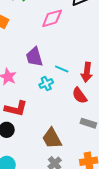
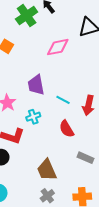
cyan cross: (46, 84) -> (33, 117), moved
red semicircle: (80, 96) -> (67, 129), moved

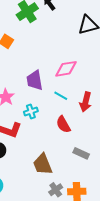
pink diamond: (58, 47) -> (66, 69), moved
gray cross: (47, 196) -> (56, 190), moved

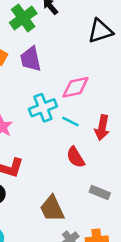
purple trapezoid: (35, 80) -> (31, 59), moved
cyan cross: (31, 111) -> (43, 108), moved, size x1.5

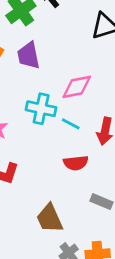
cyan cross: (43, 108) -> (41, 109), turned 32
red semicircle: (76, 157) -> (76, 163), turned -65

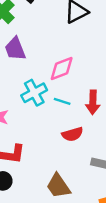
cyan cross: (41, 109) -> (34, 93), turned -30

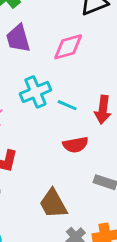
pink diamond: (62, 68) -> (68, 47), moved

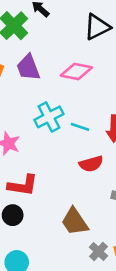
pink diamond: (68, 47) -> (76, 72), turned 32

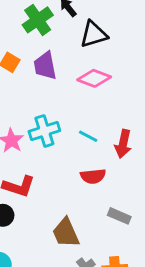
black triangle: (97, 27) -> (94, 34), moved
cyan cross: (49, 117) -> (44, 131), moved

